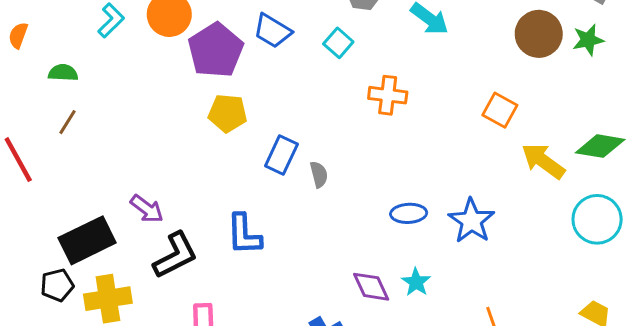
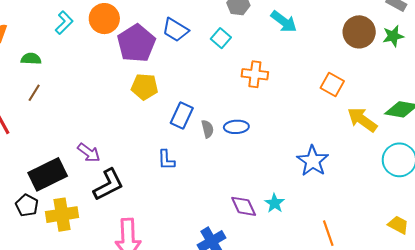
blue ellipse: (409, 213) -> (236, 127), moved
blue L-shape: (244, 234) -> (166, 160), moved, size x0.7
black pentagon: (57, 285) -> (27, 205), turned -30

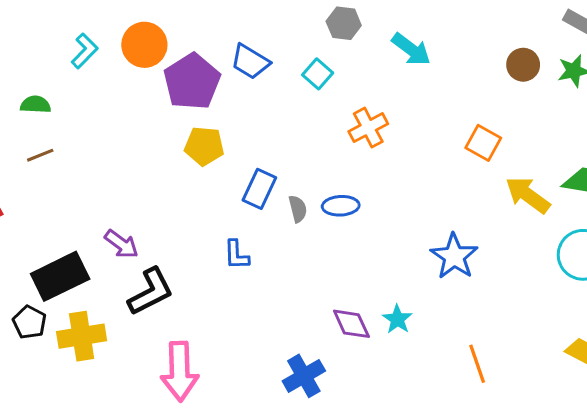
brown circle: (359, 32) -> (523, 65), size x0.7
orange cross: (255, 74) -> (368, 128), turned -35
brown line: (34, 93) -> (40, 155), turned 36

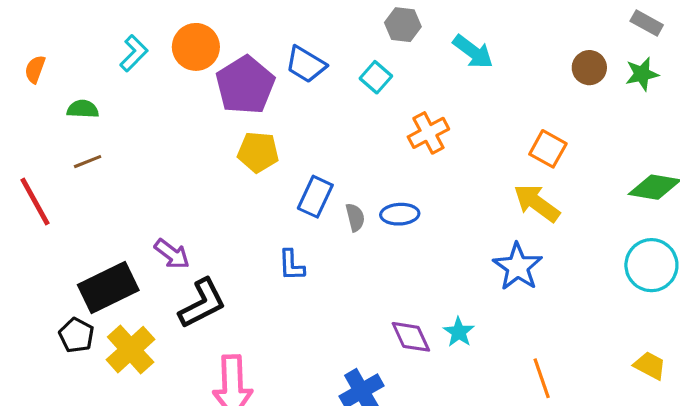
yellow arrow: (528, 195) -> (537, 203), moved
yellow cross: (82, 336) -> (131, 350), turned -33

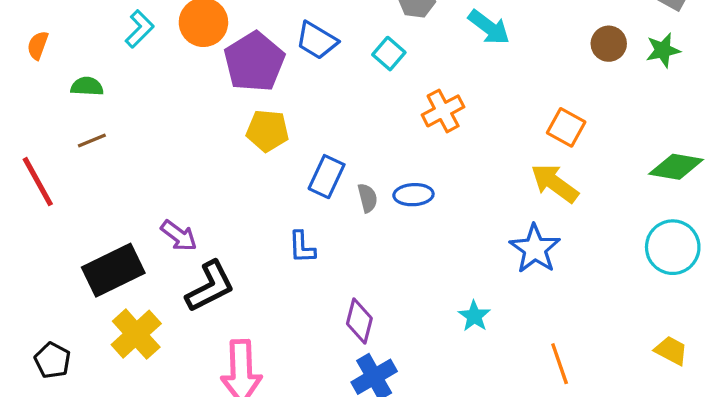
black pentagon: (76, 335) -> (53, 360), moved
purple diamond: (411, 337) -> (359, 321), moved, turned 39

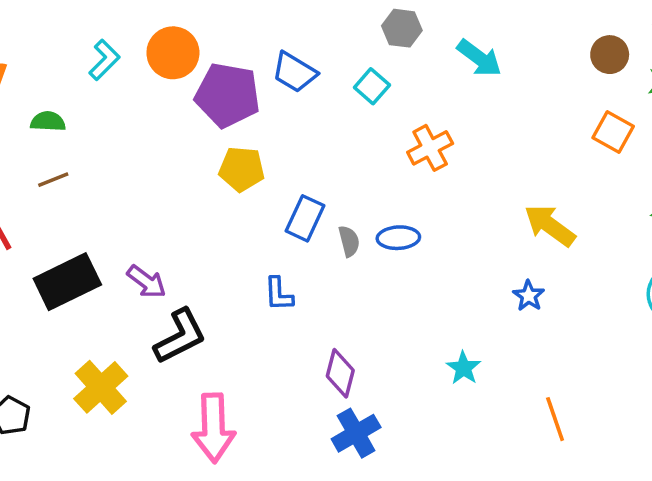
brown circle: (609, 44) -> (610, 55), moved
purple pentagon: (254, 62) -> (228, 95), turned -30
orange square: (566, 127) -> (613, 132), moved
blue star: (535, 249) -> (529, 296), size x0.6
black rectangle: (113, 270) -> (67, 282), moved

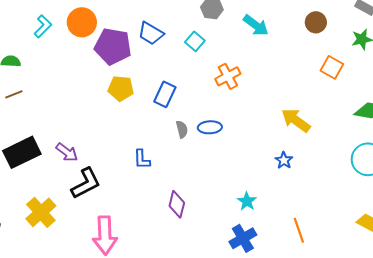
brown circle: (610, 55) -> (316, 22), moved
blue rectangle: (305, 218) -> (165, 94), moved
blue cross: (356, 433) -> (243, 238), moved

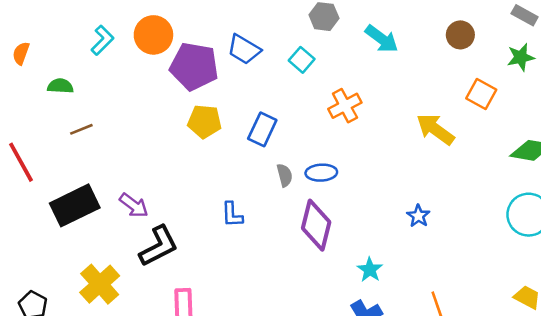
brown line: (14, 94) -> (81, 129), moved
yellow arrow: (296, 120) -> (435, 129), moved
purple diamond: (177, 204) -> (316, 225), moved, size x1.4

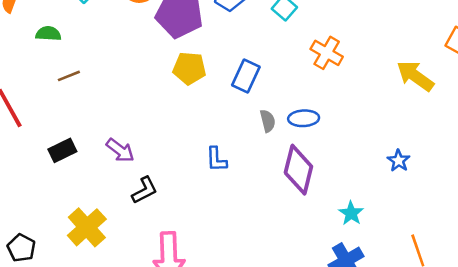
orange cross: (345, 106) -> (327, 53), turned -32
black rectangle: (75, 205) -> (62, 150), size x0.6
black L-shape: (159, 246) -> (145, 190), size x0.7

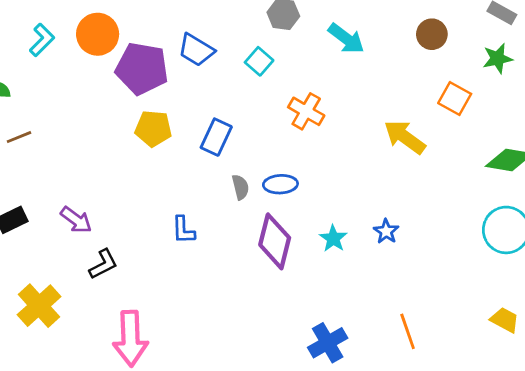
cyan star: (351, 213) -> (333, 238), moved

